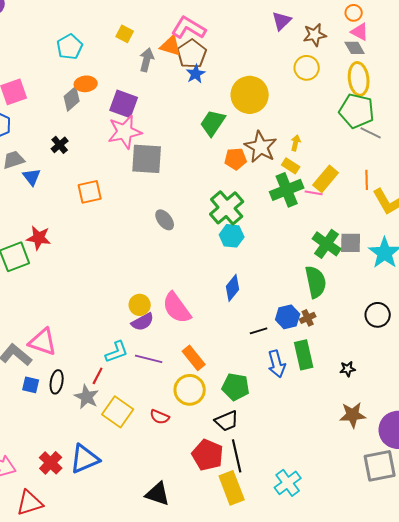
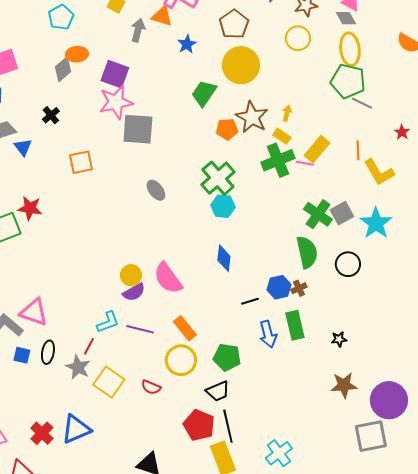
brown pentagon: (192, 54) -> (234, 24), moved
gray square: (351, 243) -> (342, 213), turned -30
blue diamond: (233, 288) -> (224, 258), turned -32
black circle: (378, 315) -> (348, 264), moved

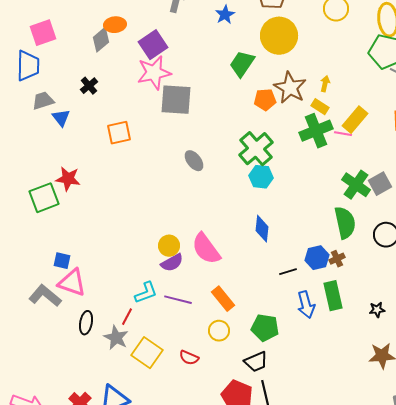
purple square: (115, 74) -> (153, 45), turned 36
blue square: (22, 355) -> (62, 261), moved
yellow circle: (181, 360) -> (219, 331), size x0.7

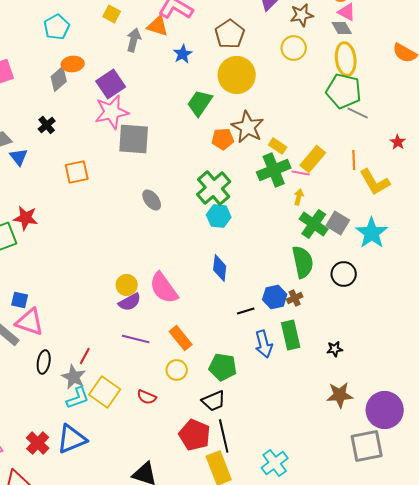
yellow arrow: (325, 84) -> (299, 197), moved
gray square: (380, 184) -> (338, 223), turned -30
cyan L-shape: (146, 293) -> (78, 398), moved

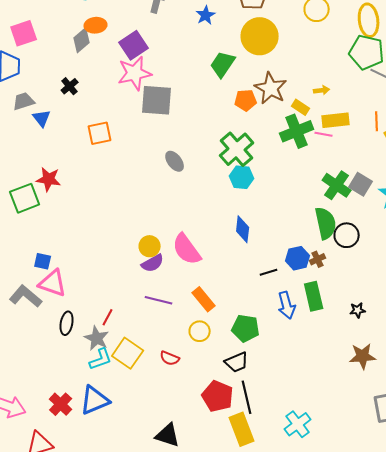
yellow rectangle: (313, 159) -> (336, 120), turned 44
yellow arrow: (299, 197) -> (322, 90), moved, turned 70
black circle: (344, 274) -> (347, 235), moved

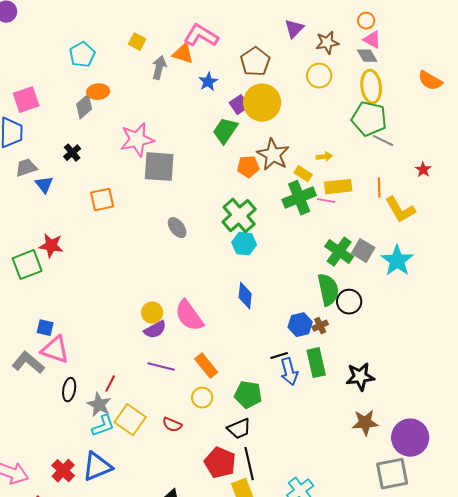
purple square: (134, 45) -> (239, 105), moved, size x0.7
black line: (269, 272) -> (279, 356), moved
black star: (358, 310) -> (360, 377), size x1.8

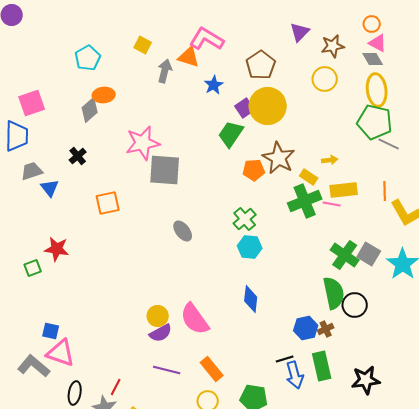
green cross: (239, 216) -> (245, 219), size x0.7
green square: (27, 265) -> (33, 268), size x0.6

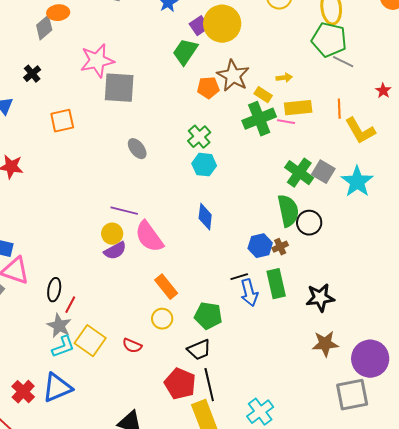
purple line: (167, 370) -> (124, 211), moved
black ellipse: (75, 393) -> (54, 290), moved

